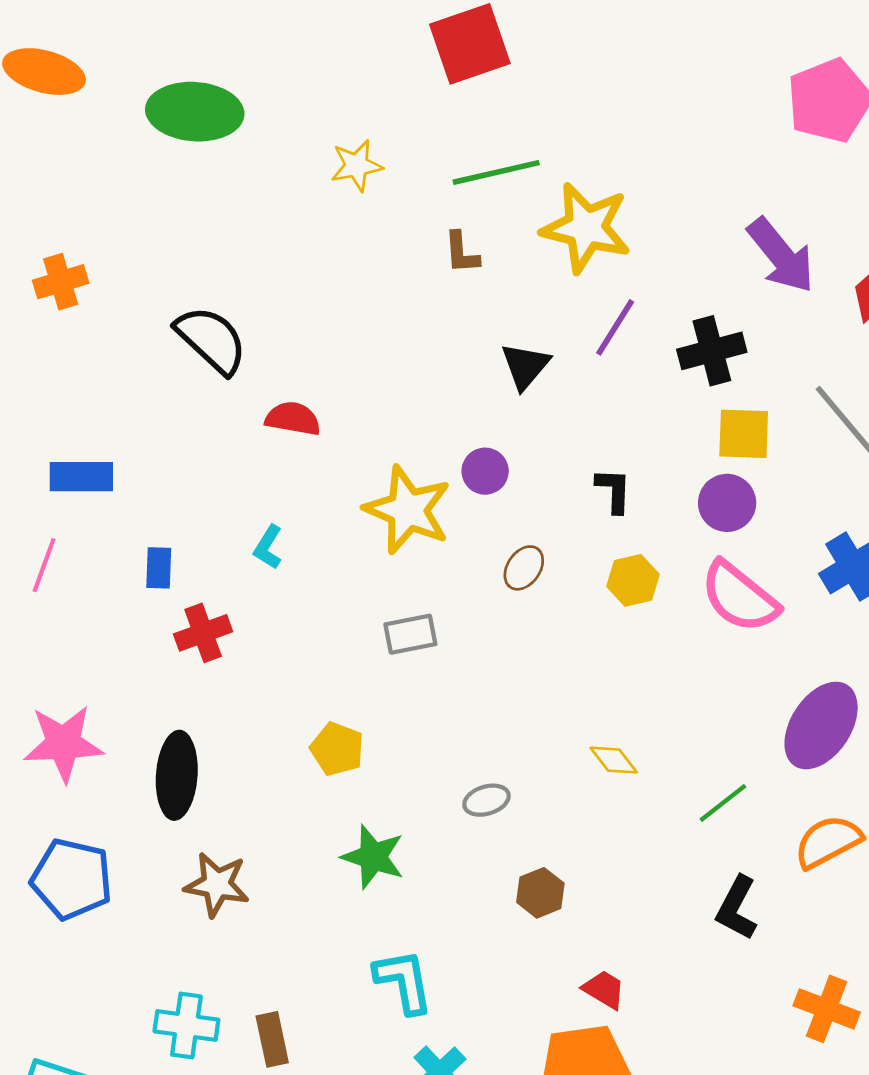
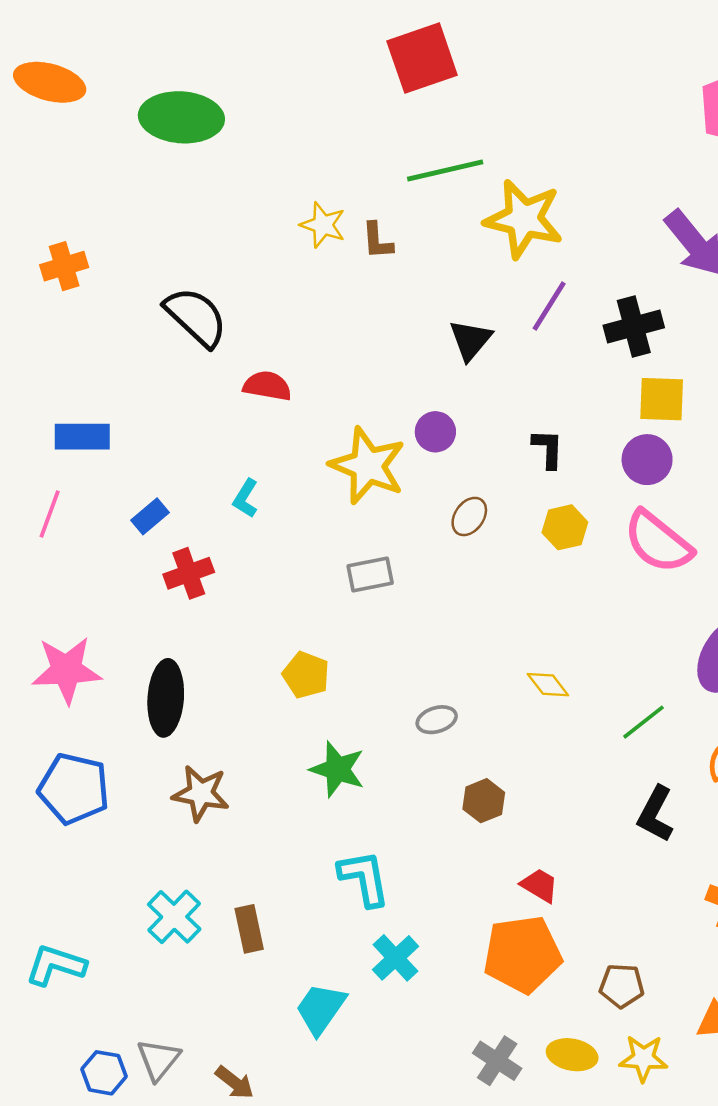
yellow star: (357, 166) -> (323, 225), moved, turned 30
brown L-shape: (462, 253) -> (377, 241), moved
blue rectangle: (159, 568) -> (150, 516), turned 48
cyan cross: (186, 1026) -> (174, 917), turned 36

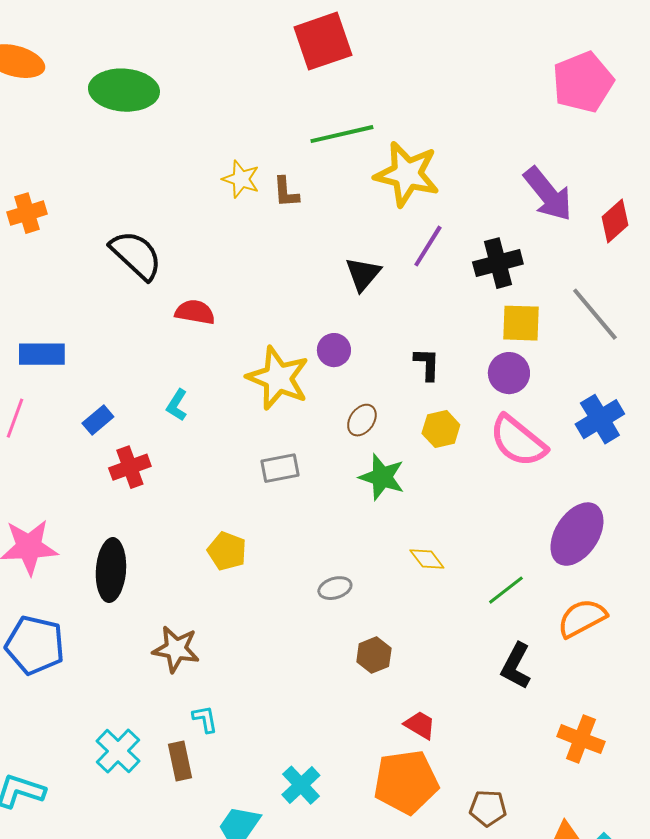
green star: (337, 769) -> (382, 477), moved
brown star: (201, 793) -> (176, 649), moved
cyan L-shape: (364, 878) -> (205, 719), moved, size x0.6

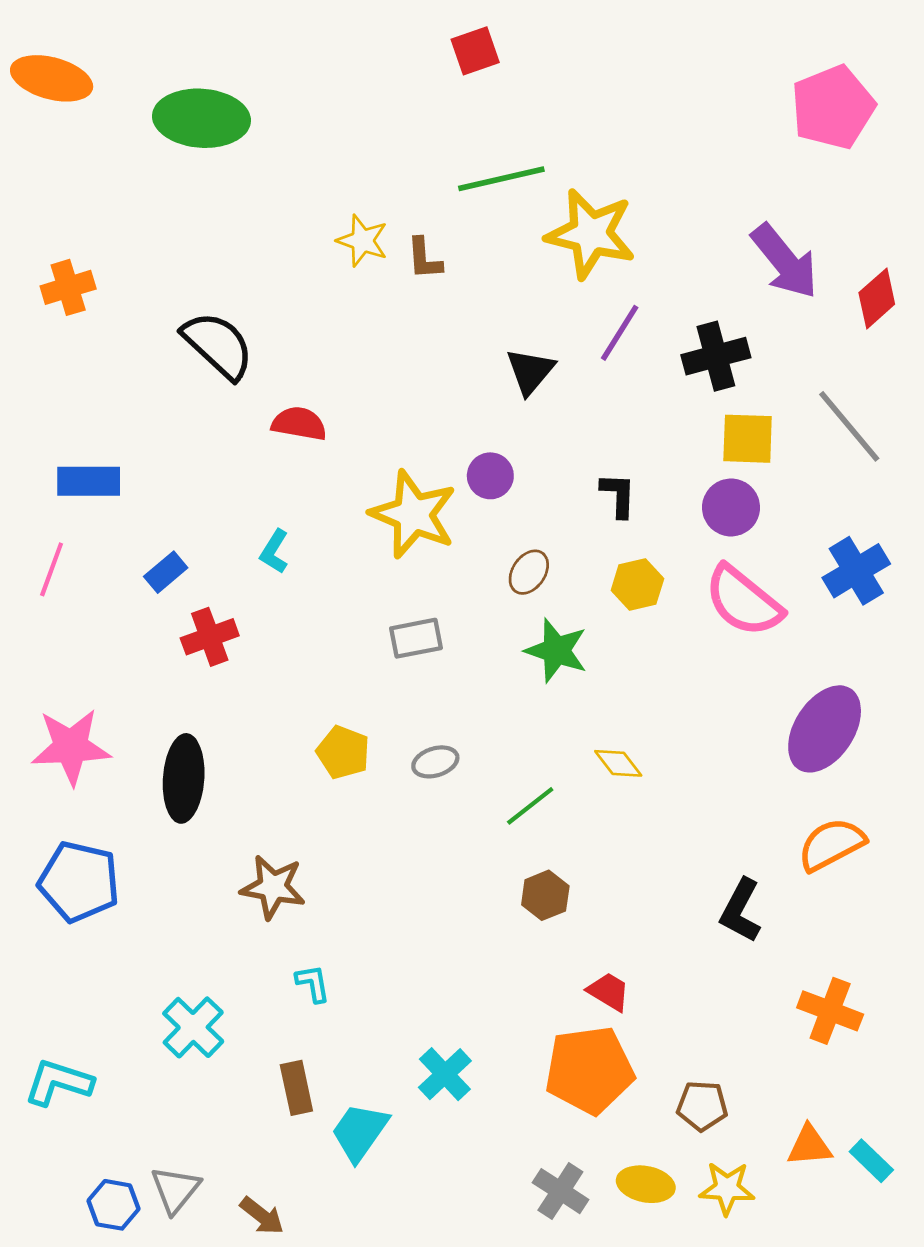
red square: (323, 41) -> (475, 51), size x0.6
gray ellipse: (335, 588) -> (435, 762), moved
green line: (506, 590) -> (530, 806), moved
brown rectangle: (180, 761) -> (296, 1088), moved

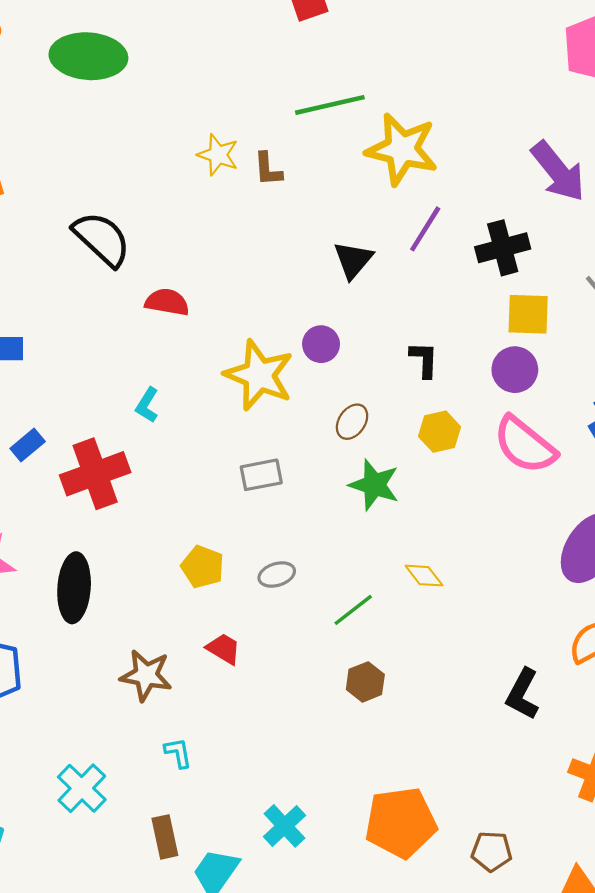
blue rectangle: (166, 572) -> (28, 445), moved
red cross: (210, 637) -> (95, 474), size x1.5
red trapezoid: (609, 992) -> (224, 649), moved

